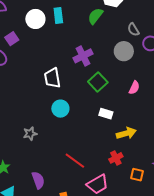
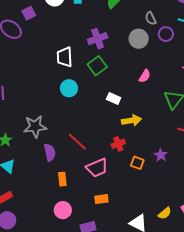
green square: (98, 82) -> (97, 66), moved
gray star: (30, 134) -> (35, 127), moved, size x1.6
purple semicircle: (38, 180) -> (50, 152), moved

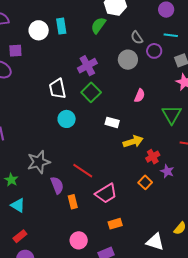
purple square: (29, 13) -> (15, 51), turned 32
red cross: (118, 144) -> (153, 157), moved
orange square: (137, 163) -> (145, 182), turned 32
orange rectangle: (62, 179) -> (73, 202), moved

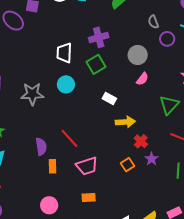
gray circle: (128, 60) -> (138, 55), moved
red cross: (153, 157) -> (141, 141), turned -32
gray star: (39, 162) -> (32, 94), moved

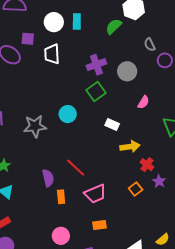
white trapezoid: (64, 53) -> (52, 54), moved
gray circle: (138, 55) -> (127, 71), moved

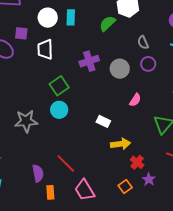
purple circle: (165, 60) -> (148, 64), moved
green square: (96, 92) -> (59, 86), moved
pink trapezoid: (95, 194) -> (85, 190), turned 80

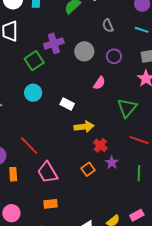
purple circle: (148, 64) -> (114, 56), moved
green square: (59, 86) -> (34, 61), moved
cyan circle: (59, 110) -> (33, 93), moved

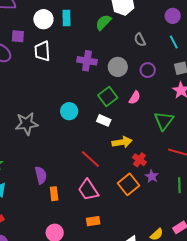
cyan line: (142, 30) -> (174, 42), turned 48
purple cross: (54, 43) -> (87, 61), turned 30
green square: (34, 61) -> (108, 97), moved
red line: (29, 146) -> (90, 159), moved
orange square: (88, 169) -> (128, 184), size x1.5

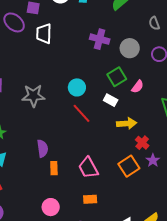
white trapezoid: (42, 51) -> (44, 34), moved
pink semicircle: (135, 98) -> (138, 87), moved
red line: (90, 159) -> (82, 113), moved

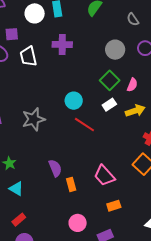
purple cross: (100, 39) -> (62, 45), moved
white rectangle: (111, 100) -> (109, 105), turned -48
yellow arrow: (127, 123) -> (135, 111), moved

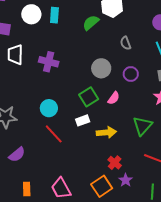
purple cross: (62, 45) -> (49, 62), moved
pink semicircle: (132, 85) -> (114, 98), moved
purple semicircle: (55, 168) -> (17, 155), moved, turned 60

